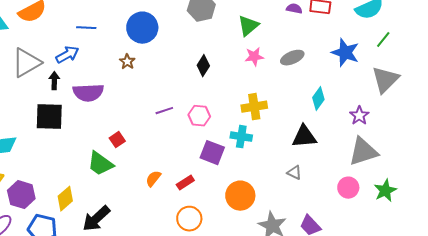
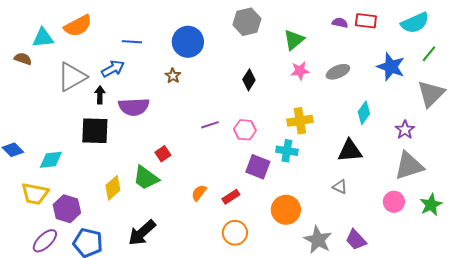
yellow diamond: (65, 199) -> (113, 188), moved

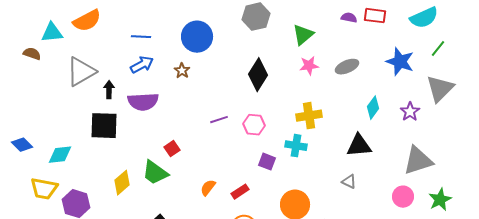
blue arrow: (113, 69) -> (142, 65), moved
black diamond: (249, 80) -> (258, 75), size x1.5
purple star: (405, 130) -> (410, 112), moved
purple square: (258, 167) -> (267, 162), size x0.7

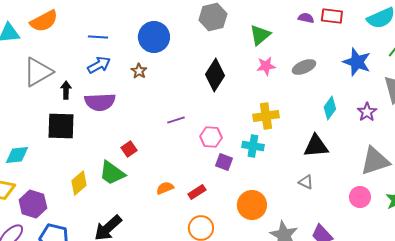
pink hexagon: (254, 125) -> (211, 137), moved
orange semicircle: (208, 188) -> (165, 188), turned 30

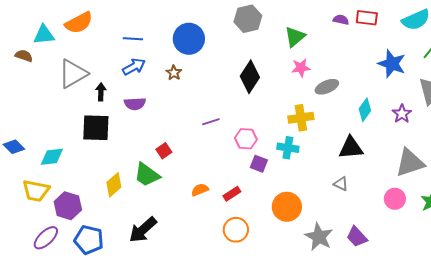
gray ellipse: (304, 67) -> (327, 87), moved
purple semicircle: (100, 102) -> (135, 104), size x0.7

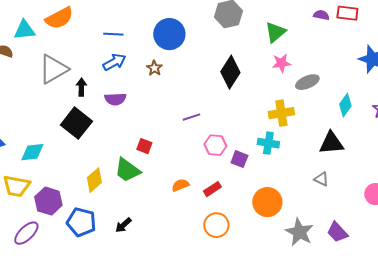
black square: (96, 128) -> (76, 123), turned 36
pink hexagon: (246, 139) -> (215, 145), moved
red square: (164, 151) -> (144, 146), turned -35
black arrow: (143, 230) -> (123, 225), size x0.6
blue pentagon: (89, 240) -> (81, 222), moved

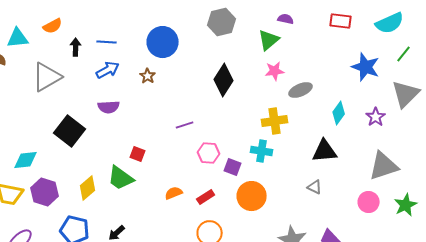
purple semicircle: (321, 15) -> (286, 19), moved
orange semicircle: (59, 18) -> (53, 26), size x0.7
black arrow: (81, 87) -> (76, 47), moved
purple hexagon: (48, 201) -> (45, 192), moved
orange circle: (267, 202) -> (252, 196), moved

